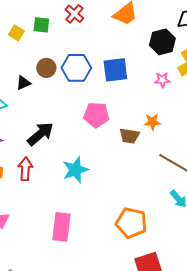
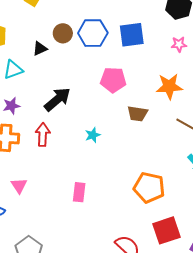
orange star: (152, 122) -> (169, 86), size x1.5
brown trapezoid: (129, 136) -> (138, 114), moved
cyan star: (75, 170) -> (93, 135), size x0.6
pink rectangle: (61, 227) -> (79, 192), size x0.7

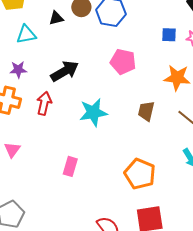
blue square: (132, 35) -> (169, 35), moved, size x0.6
brown trapezoid: (138, 114) -> (146, 111), moved, turned 85
cyan star: (93, 135) -> (93, 112), size x1.8

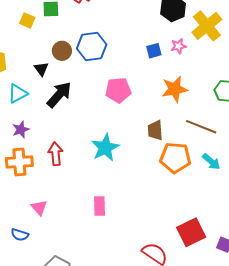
black triangle: (56, 18) -> (41, 69), turned -35
black arrow: (65, 71) -> (59, 95), moved
orange pentagon: (140, 174) -> (175, 158), moved

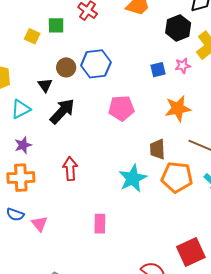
cyan star: (105, 148) -> (133, 178), moved
red arrow: (56, 154) -> (70, 169), moved
blue semicircle: (20, 235) -> (15, 215), moved

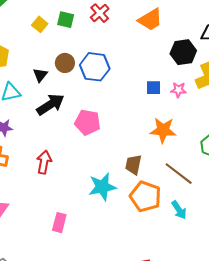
pink pentagon: (121, 108) -> (87, 122), moved

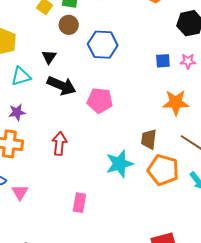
brown circle: (65, 63) -> (69, 25), moved
black arrow: (50, 104) -> (61, 86), turned 60

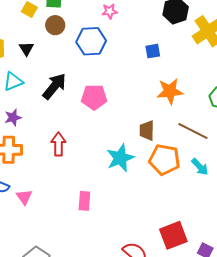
black triangle: (49, 57) -> (26, 49), moved
pink star: (188, 61) -> (110, 11), moved
black arrow: (61, 86) -> (54, 86), turned -68

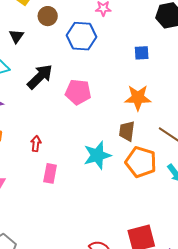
orange star: (170, 91) -> (138, 98), moved
red arrow: (58, 144) -> (36, 144), moved, size x0.7
pink rectangle: (84, 201) -> (50, 173), moved

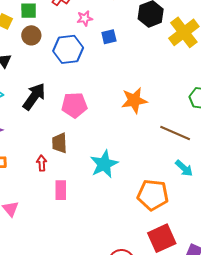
blue square: (142, 53) -> (109, 37), moved
brown trapezoid: (127, 131) -> (59, 143), moved
orange pentagon: (141, 162) -> (153, 195), moved

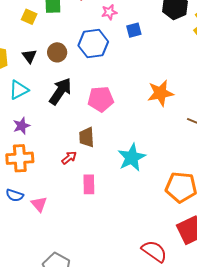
brown circle: (31, 35) -> (57, 52), moved
red arrow: (42, 163) -> (69, 158), turned 56

